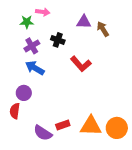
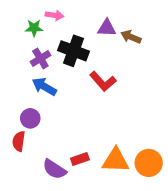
brown arrow: (103, 29) -> (131, 37), turned -35
black cross: (58, 40) -> (74, 51), size x1.6

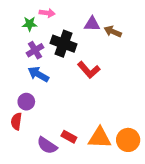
red rectangle: (80, 159) -> (69, 137), turned 48

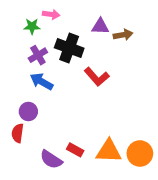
brown arrow: (113, 32) -> (123, 35), turned 147

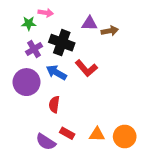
blue arrow: (42, 82) -> (56, 72), moved
purple circle: (28, 112) -> (27, 82), moved, size x1.6
red semicircle: (18, 133) -> (54, 104), moved
orange triangle: (109, 151) -> (97, 134), size x0.7

